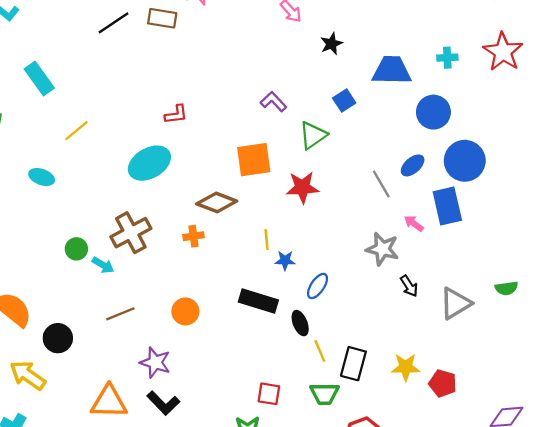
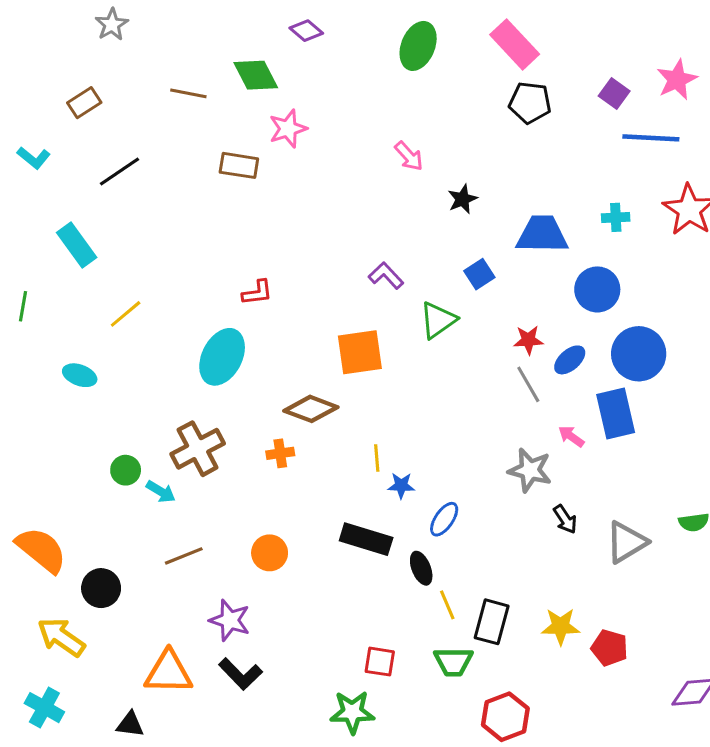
black line: (114, 23) -> (119, 172), moved
cyan ellipse: (149, 163) -> (222, 357), turned -33
red star: (302, 187) -> (528, 340), moved, size x0.7

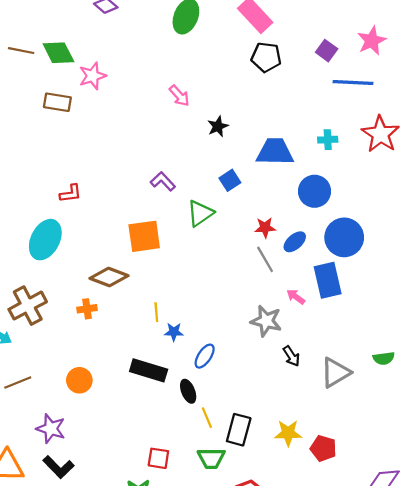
green diamond: (256, 75) -> (58, 53), moved

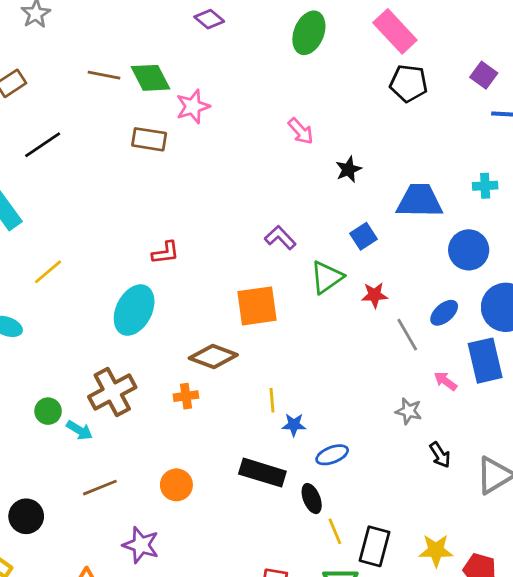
red star: (265, 228) -> (374, 295), moved
gray star: (266, 321) -> (409, 411), size x0.7
blue ellipse: (205, 356) -> (332, 455), turned 35

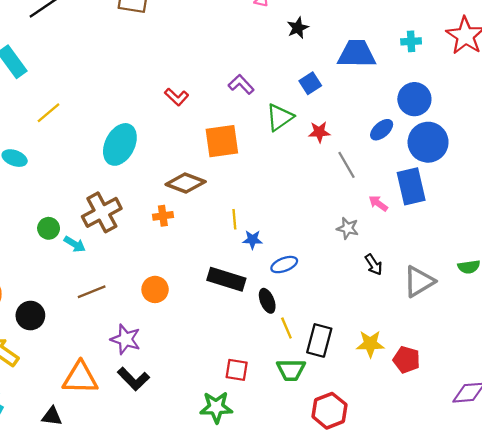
blue circle: (469, 250) -> (414, 99), moved
red L-shape: (165, 253) -> (177, 97), moved, turned 50
blue ellipse: (444, 313) -> (382, 130), moved

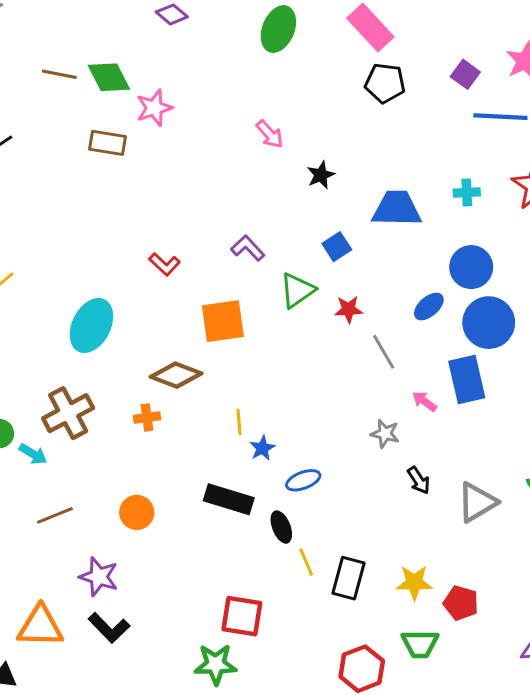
blue star: (252, 240) -> (262, 448), turned -30
red square: (237, 370) -> (242, 616), size x1.4
green trapezoid: (291, 370) -> (420, 644), moved

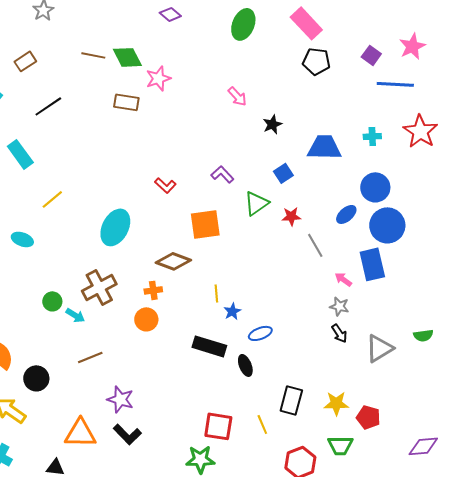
gray star: (385, 434) -> (339, 306), moved
orange circle: (137, 512) -> (146, 319), moved
yellow line: (306, 562) -> (262, 424), moved

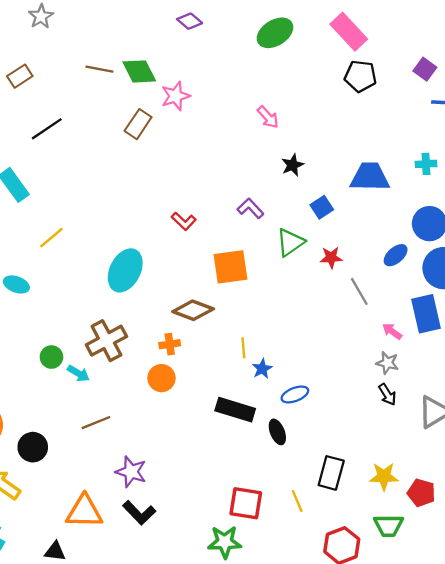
green ellipse: (243, 24) -> (275, 33), turned 36
brown rectangle: (126, 102) -> (138, 124), turned -65
black star: (272, 124) -> (293, 165), moved

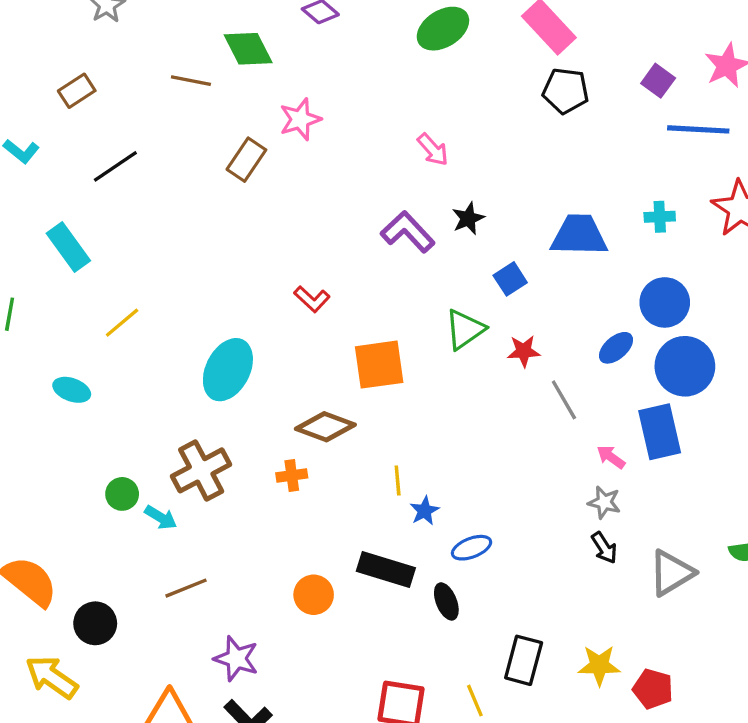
green diamond: (139, 71) -> (248, 49), moved
purple L-shape: (250, 208) -> (408, 232), moved, size x1.4
orange circle: (161, 378) -> (314, 595), moved

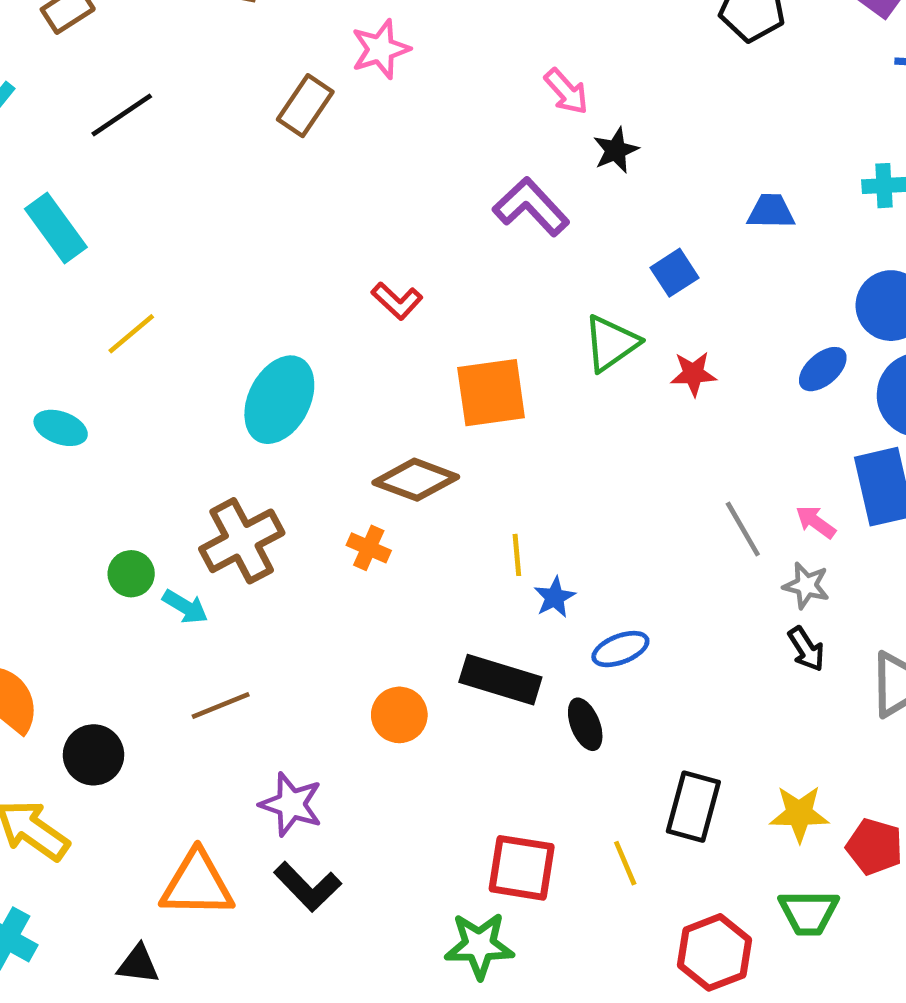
black star: (468, 218) -> (616, 150), moved
blue trapezoid: (579, 235) -> (771, 211), size x0.6
gray line: (564, 400) -> (743, 529), moved
orange cross: (292, 475) -> (369, 548), turned 32

